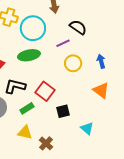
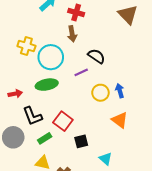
yellow circle: (73, 63) -> (100, 93), moved
black L-shape: (15, 86) -> (32, 116), turned -125

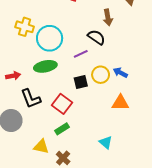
brown arrow: (72, 34) -> (108, 17), moved
blue arrow: (120, 91) -> (120, 73), turned -48
orange triangle: (120, 120) -> (120, 103), turned -36
green rectangle: (45, 138) -> (62, 129), moved
black square: (81, 141) -> (81, 82), moved

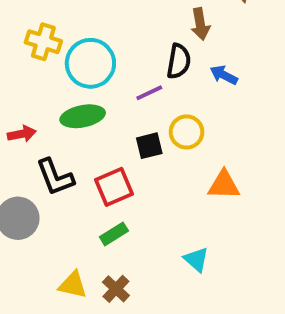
black semicircle: (96, 37) -> (179, 61), turned 66
blue arrow: (120, 73) -> (224, 75), moved
red square: (62, 104) -> (114, 187), turned 30
yellow triangle: (41, 147) -> (73, 285), moved

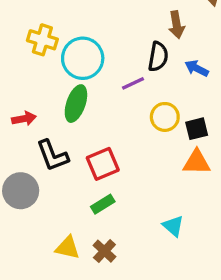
green ellipse: (83, 116) -> (76, 104), turned -60
black square: (149, 146) -> (197, 129), moved

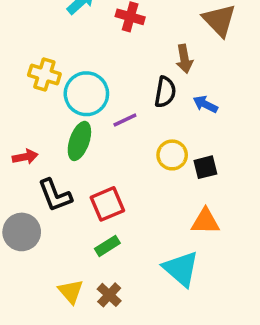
purple line: (133, 83) -> (125, 120), moved
orange triangle: (197, 162) -> (205, 221), moved
cyan triangle: (173, 226) -> (181, 269), size x1.6
yellow triangle: (68, 248) -> (71, 291), turned 36

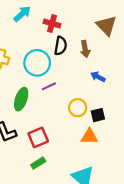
black semicircle: (165, 92) -> (61, 46), moved
cyan circle: (86, 94) -> (37, 63), moved
orange triangle: (205, 221) -> (89, 136), moved

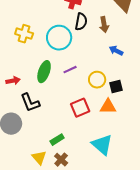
purple line: (49, 86) -> (70, 70), moved
red square: (38, 137) -> (80, 108), moved
green rectangle: (38, 163) -> (57, 140), moved

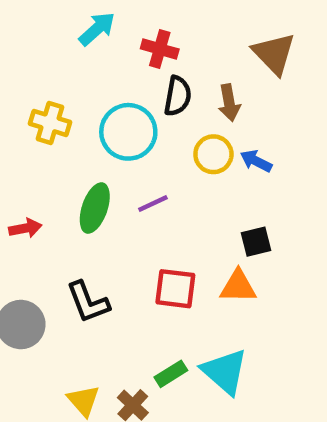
yellow circle: (97, 80) -> (213, 154), moved
black L-shape: (30, 103) -> (88, 302), moved
red square: (80, 108) -> (175, 289), turned 30
green rectangle: (57, 140) -> (171, 374), moved

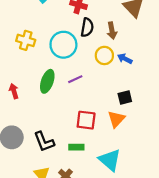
red arrow: (25, 228) -> (14, 91), turned -96
orange triangle: (238, 286) -> (116, 119), turned -48
black L-shape: (88, 302) -> (44, 142), moved
green rectangle: (171, 374) -> (76, 147), moved, turned 32

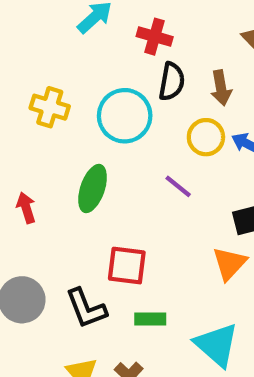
purple line: (75, 79) -> (178, 186), moved, turned 64
red square: (86, 120) -> (127, 266), moved

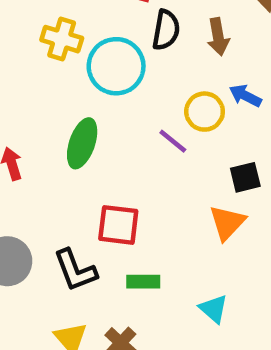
yellow cross: (50, 107) -> (62, 39), moved
yellow circle: (206, 137) -> (205, 112), moved
cyan triangle: (217, 345) -> (214, 309), size x0.6

